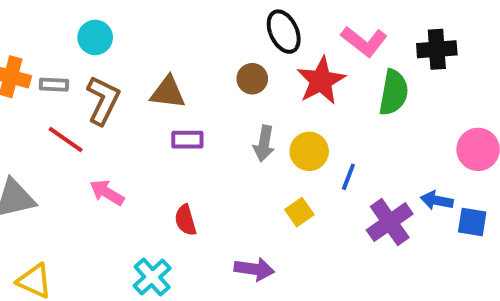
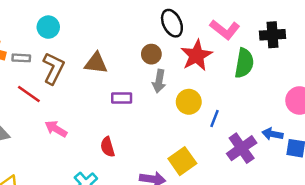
purple rectangle: (187, 140) -> (122, 98), moved
gray arrow: (264, 143) -> (159, 81), moved
yellow square: (299, 212) -> (182, 161), moved, size x1.5

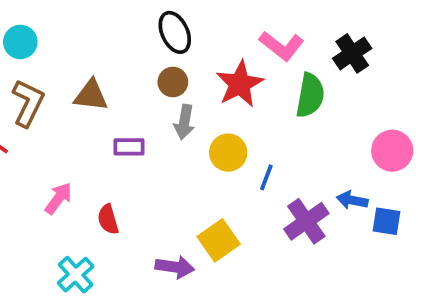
black ellipse: (172, 23) -> (175, 32), moved
black cross: (272, 35) -> (352, 53), turned -30
pink arrow: (56, 129) -> (58, 198), moved, turned 95

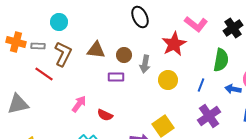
brown circle: (173, 82) -> (124, 55), moved
green semicircle: (310, 95) -> (221, 60), moved
blue line: (266, 177) -> (201, 85), moved
blue arrow: (352, 200) -> (233, 89), moved
red semicircle: (108, 219) -> (105, 115), turned -49

